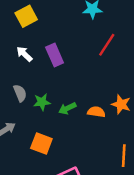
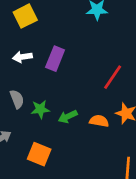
red line: (107, 45) -> (113, 77), moved
white arrow: (24, 54) -> (22, 57), turned -54
purple rectangle: (55, 55) -> (55, 59), turned 45

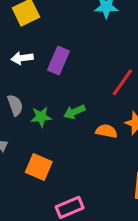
green arrow: (68, 117) -> (74, 112), moved

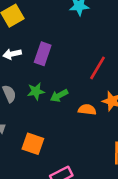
green star: (41, 117) -> (36, 91), moved

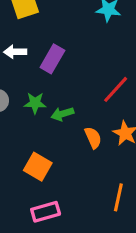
orange semicircle: (87, 110) -> (93, 138), turned 48
orange square: (33, 144) -> (38, 167), moved

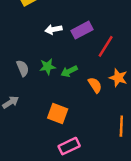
white arrow: (15, 52) -> (53, 29), moved
purple rectangle: (52, 59) -> (82, 30), moved, turned 42

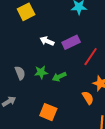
white arrow: (53, 29) -> (47, 41), turned 32
orange semicircle: (95, 85) -> (88, 98), moved

